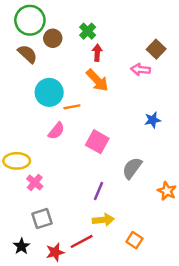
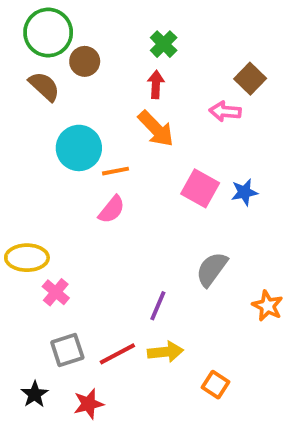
green cross: (88, 31) -> (164, 44), moved
pink semicircle: (56, 131) -> (112, 210), moved
pink square: (97, 142) -> (200, 188), moved
red line: (82, 241) -> (117, 354), moved

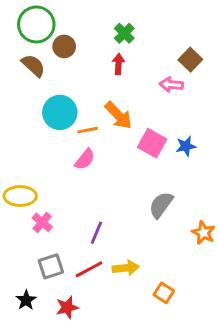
orange arrow: (156, 129) -> (118, 115), moved
purple line: (158, 306) -> (96, 233), moved

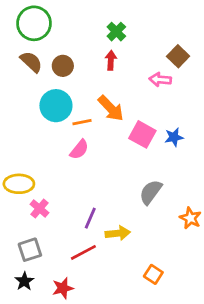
brown circle: (64, 46) -> (63, 66), moved
gray square: (51, 266) -> (30, 250), moved
yellow arrow: (126, 268) -> (118, 233), moved

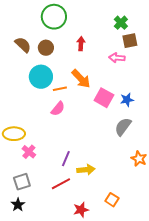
green circle: (34, 23) -> (54, 17), moved
green cross: (116, 32) -> (121, 23), moved
brown square: (178, 56) -> (130, 41), turned 35
gray semicircle: (151, 192) -> (123, 127), moved
red star: (63, 288) -> (81, 210), moved

